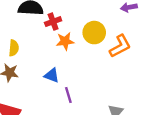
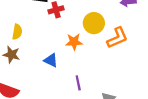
orange star: (65, 41) -> (74, 42), moved
purple line: (68, 95) -> (78, 83), moved

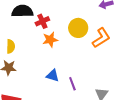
orange star: (74, 42) -> (50, 40), moved
blue triangle: (51, 60) -> (53, 76), moved

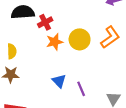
yellow circle: (78, 28) -> (80, 39), moved
blue triangle: (53, 76) -> (59, 81), turned 32

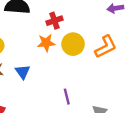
red cross: (45, 22) -> (54, 21), moved
blue triangle: (59, 81) -> (23, 72), moved

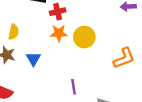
red cross: (54, 21) -> (58, 12), moved
orange L-shape: (106, 47) -> (124, 58), moved

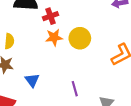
blue triangle: (33, 59) -> (32, 80), moved

